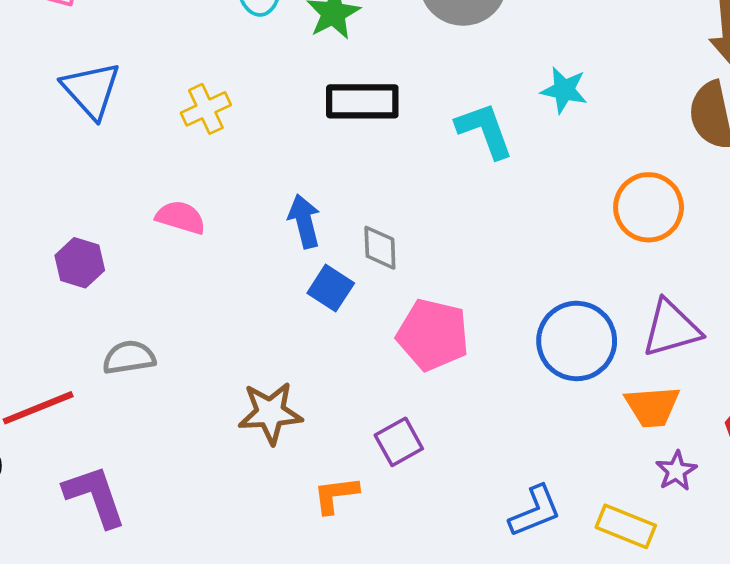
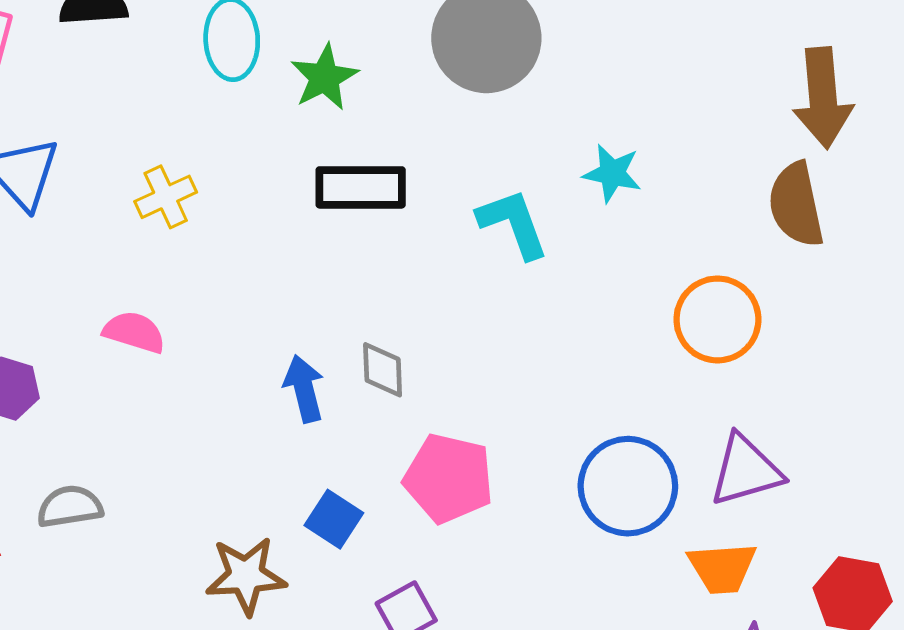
blue arrow: (304, 221) -> (304, 389), moved
blue square: (331, 288) -> (334, 519), moved

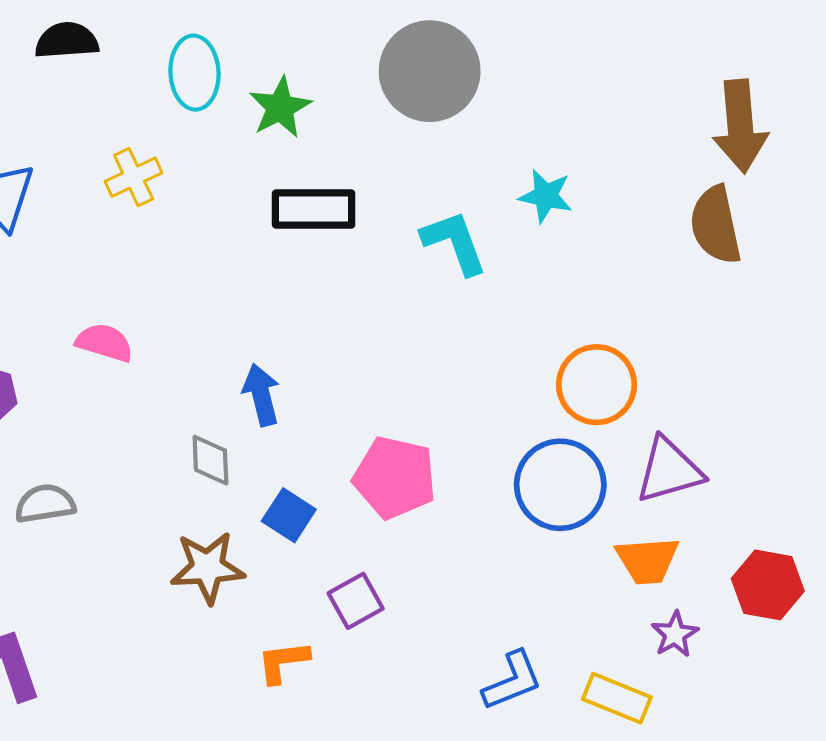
yellow cross: (166, 197) -> (134, 177), moved
orange circle: (717, 319) -> (597, 385), moved
gray diamond: (383, 370) -> (210, 460), moved

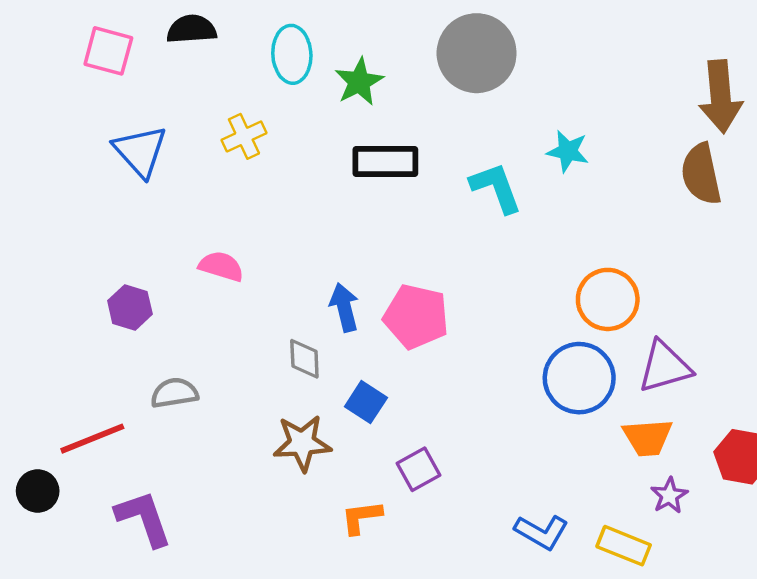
pink pentagon: (395, 478) -> (416, 317), moved
blue L-shape: (512, 681) -> (542, 532), turned 52

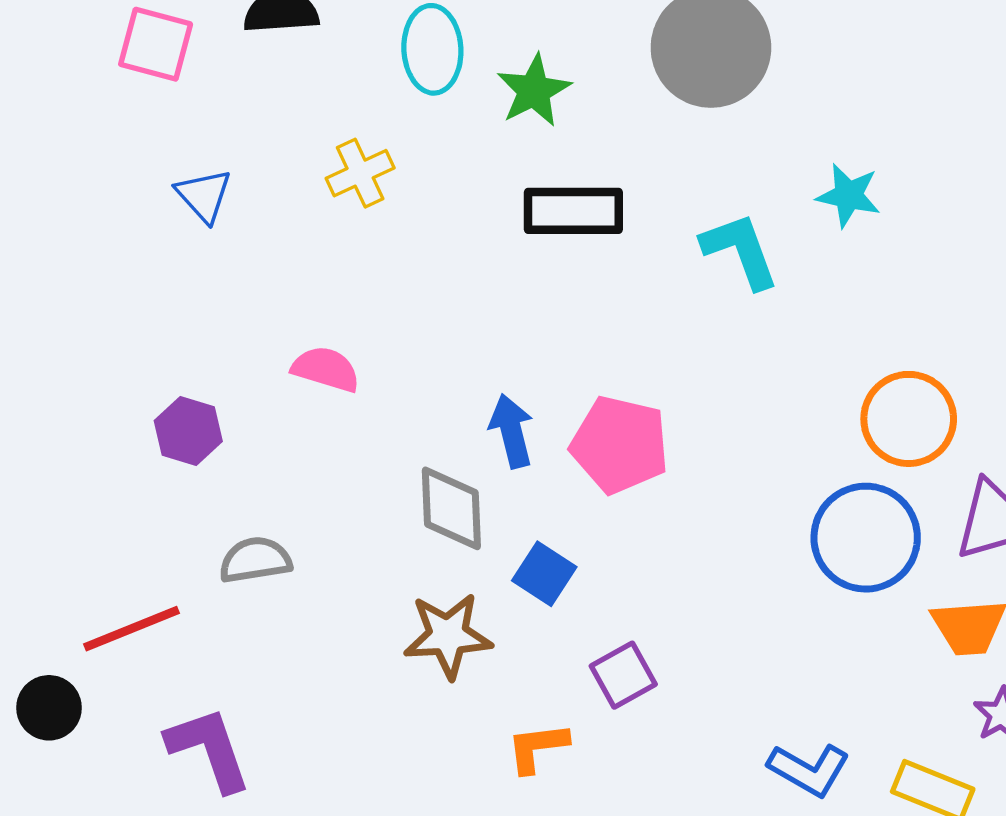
blue triangle: (140, 151) -> (204, 195), size x0.7
gray diamond: (304, 359) -> (451, 508), size x1.4

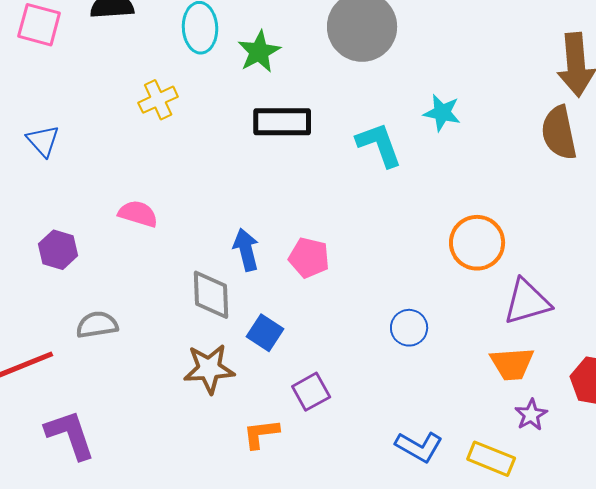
blue triangle: (204, 195) -> (43, 141), moved
pink pentagon: (620, 445) -> (309, 258), size x0.7
blue circle: (866, 538) -> (409, 328), moved, size x0.6

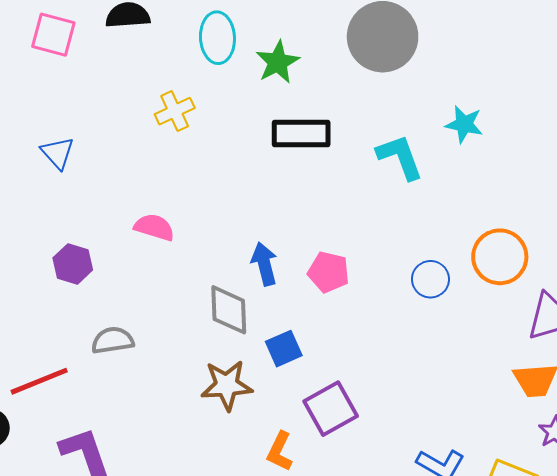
blue circle: (409, 328) -> (430, 279), moved
blue square: (265, 333) -> (284, 349), turned 33
purple square: (311, 392) -> (331, 409), size x1.4
orange L-shape: (261, 434) -> (280, 451), turned -57

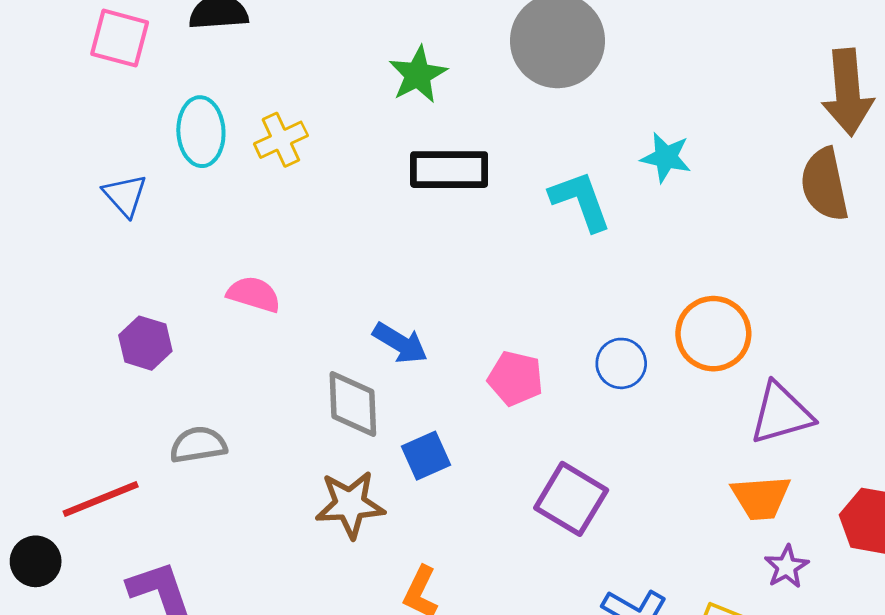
cyan ellipse: (217, 38) -> (201, 132), moved
blue arrow: (264, 264) -> (400, 343), turned 135
pink pentagon: (329, 272) -> (515, 378), moved
purple square: (331, 409) -> (571, 499), moved, turned -30

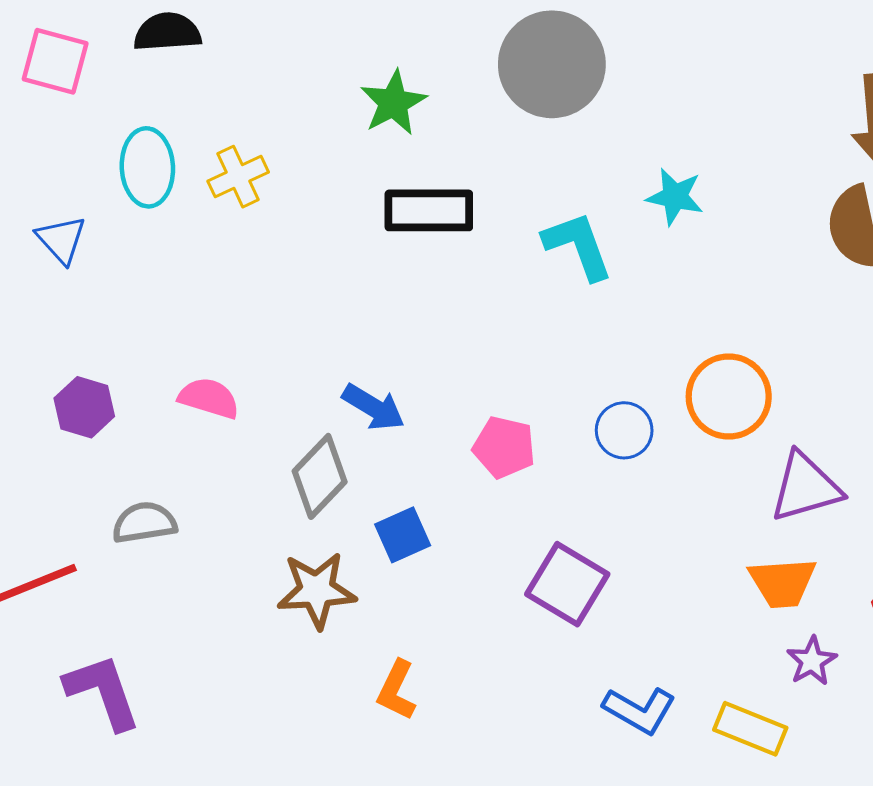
pink semicircle: (254, 294) -> (209, 398), moved
gray diamond: (353, 404) -> (320, 476), turned 46

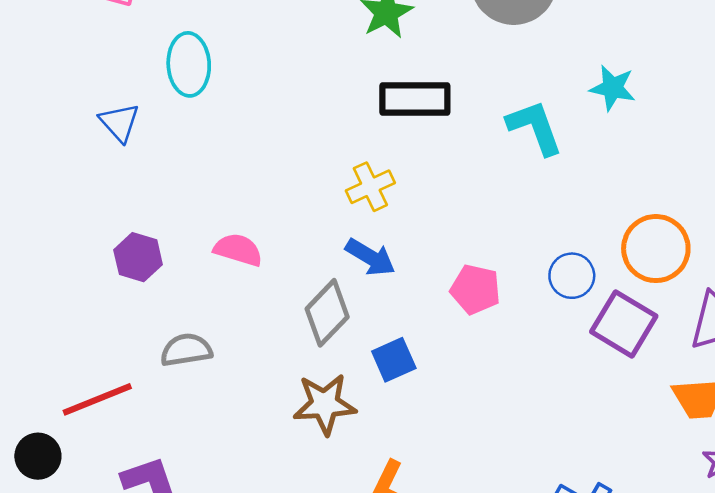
yellow cross: (238, 177) -> (370, 187), moved
purple square: (567, 584) -> (624, 324), moved

